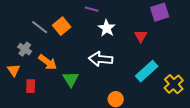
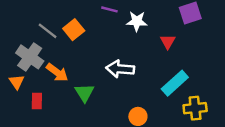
white star: (107, 28) -> (137, 21), moved, turned -30
gray cross: (25, 49) -> (30, 57), size x1.6
yellow cross: (174, 84) -> (195, 108), moved, turned 36

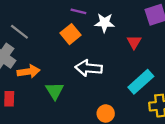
orange square: (74, 30) -> (70, 34), moved
orange arrow: (57, 72) -> (29, 71), turned -45

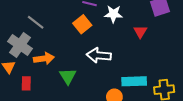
cyan rectangle: (141, 82) -> (134, 81), moved, turned 40

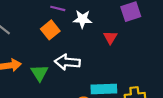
green triangle: (68, 76) -> (39, 73), moved

